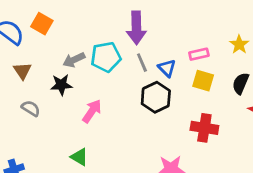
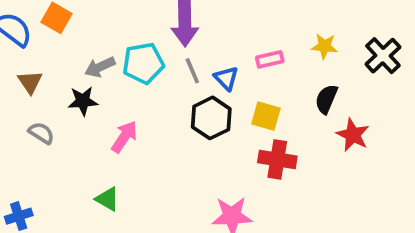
yellow star: (239, 44) -> (324, 46), turned -30
yellow square: (203, 81) -> (266, 116), moved

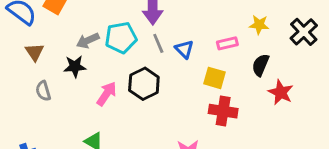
pink rectangle: (270, 59) -> (227, 43), moved
black hexagon: (211, 118) -> (144, 84), moved
gray semicircle: (41, 133) -> (43, 91), turned -138

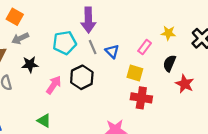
gray arrow: (88, 41) -> (20, 38), moved
pink rectangle: (227, 43) -> (145, 47), turned -40

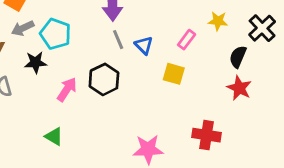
cyan pentagon: (65, 43) -> (55, 34), moved, turned 30
black semicircle: (169, 63) -> (238, 57), moved
red cross: (141, 98) -> (207, 135), moved

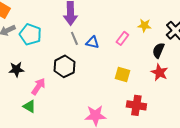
blue triangle: (144, 45) -> (92, 42), turned -32
black star: (36, 62) -> (16, 69), moved
yellow square: (174, 74) -> (122, 74), moved
pink arrow: (67, 89) -> (38, 86), moved

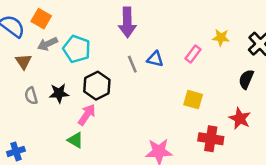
gray line: (74, 38) -> (132, 64), moved
black semicircle: (158, 50) -> (246, 79), moved
black hexagon: (64, 66) -> (97, 86), moved
red star: (159, 72) -> (240, 119), moved

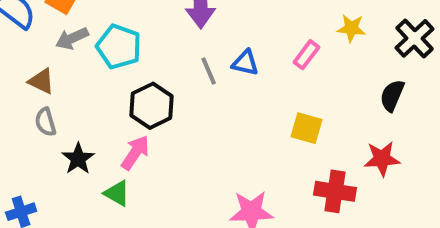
brown triangle: (24, 62) -> (41, 81), moved, turned -30
black star: (59, 93) -> (78, 159), moved, turned -30
red star: (240, 119) -> (382, 159), turned -30

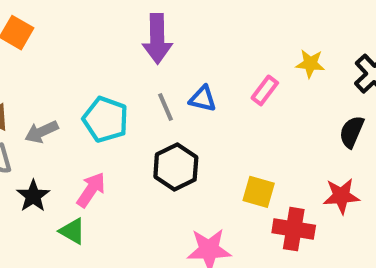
gray arrow: (72, 38) -> (41, 132), moved
cyan pentagon: (119, 47) -> (106, 119), moved
black hexagon: (152, 106) -> (176, 167), moved
yellow square: (306, 128) -> (259, 192), moved

